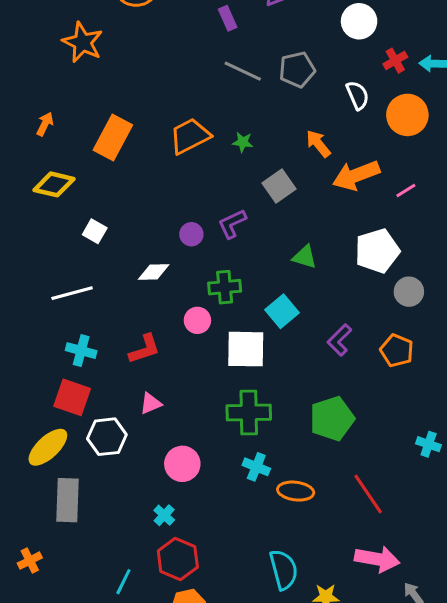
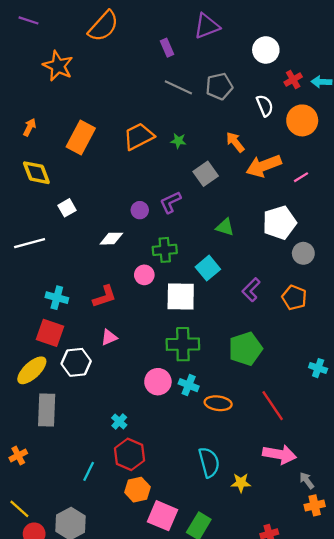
yellow diamond: (54, 184) -> (36, 173), turned 56
white square: (95, 231) -> (67, 208), turned 30
white line: (72, 293) -> (30, 243), moved
pink circle: (182, 464) -> (158, 382), moved

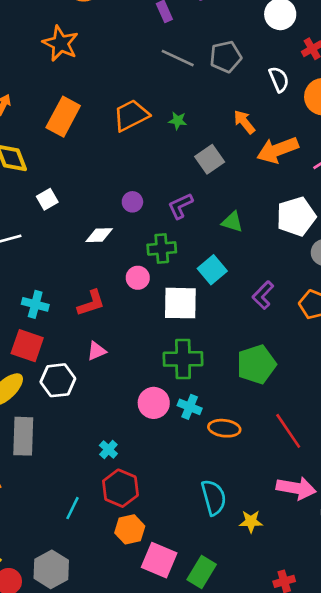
orange star: (58, 66) -> (61, 43), moved
purple L-shape: (170, 202) -> (180, 206), moved

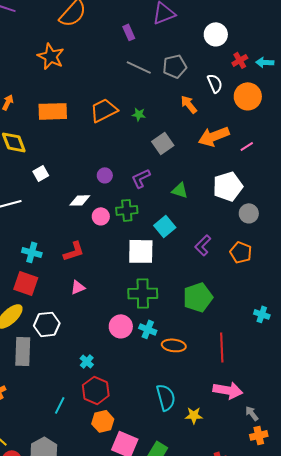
orange rectangle: (63, 117) -> (53, 111), turned 60
orange arrow: (244, 122) -> (189, 104), moved
pink circle: (138, 278) -> (101, 216), moved
white hexagon: (58, 380) -> (47, 324), moved
red line: (288, 431) -> (222, 347), turned 32

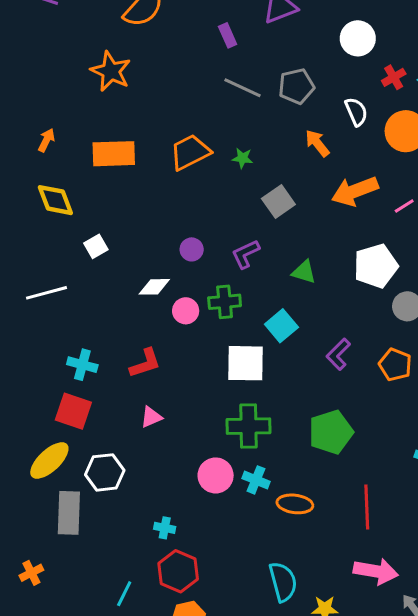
cyan cross: (87, 361) -> (165, 528), turned -32

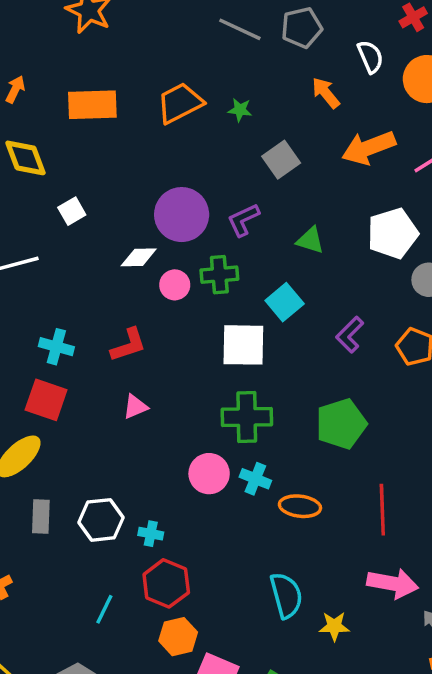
purple circle: (192, 249) -> (182, 215), size x2.0
white hexagon: (105, 472) -> (101, 520), moved
gray rectangle: (69, 513) -> (41, 516), size x0.7

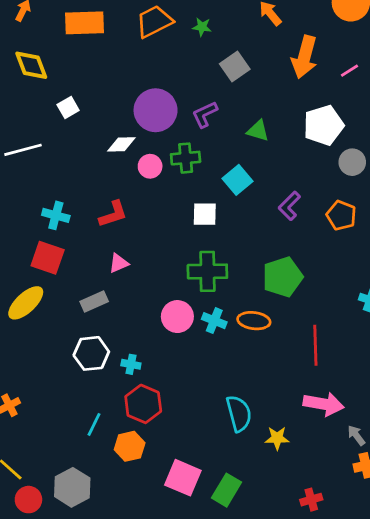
orange arrow: (369, 148) -> (304, 57), turned -54
white square: (243, 345) -> (205, 214), size x0.7
orange ellipse: (300, 506) -> (254, 321), moved
gray rectangle: (41, 516) -> (94, 301), moved, turned 64
orange hexagon: (178, 637) -> (130, 446), moved

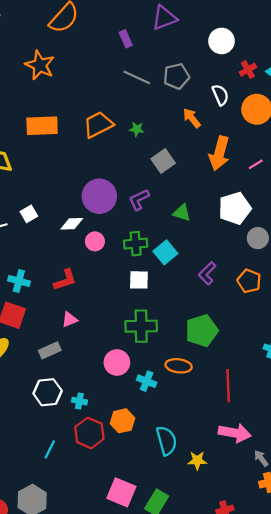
white square: (68, 108) -> (29, 214), moved
green cross: (186, 158) -> (136, 244), moved
cyan cross: (214, 321) -> (147, 381), moved
orange hexagon: (130, 446) -> (122, 421), moved

